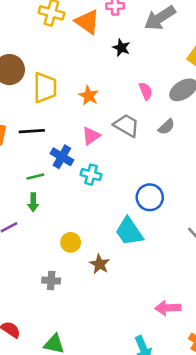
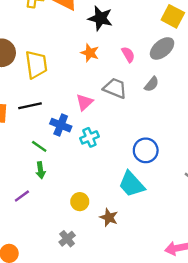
black star: (121, 48) -> (100, 18), size x1.5
orange star: (89, 96) -> (90, 53), moved
cyan cross: (91, 175) -> (89, 137), turned -30
green line: (35, 177) -> (39, 146), turned 56
gray cross: (51, 281) -> (67, 239), turned -35

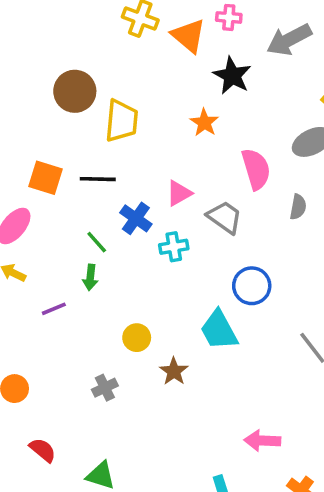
pink semicircle: (128, 55) -> (256, 169), moved, size x1.6
gray semicircle: (152, 84) -> (298, 207), moved, turned -42
gray trapezoid: (115, 88) -> (225, 217), moved

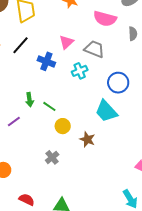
pink semicircle: (256, 169) -> (105, 19), turned 135
black line: (98, 179) -> (20, 45), turned -36
green line: (97, 242) -> (49, 106), moved
cyan cross: (174, 247) -> (80, 71), moved

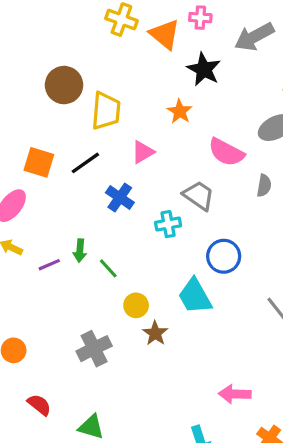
pink triangle: (66, 42) -> (143, 152), moved
purple line: (14, 121) -> (49, 265), moved
yellow circle: (63, 126) -> (136, 305), moved
gray cross: (52, 157) -> (94, 349), size x1.5

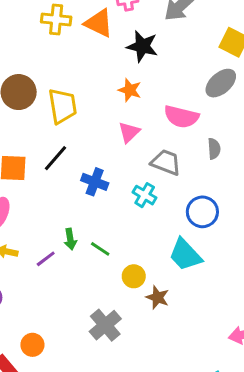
pink triangle: (143, 152) -> (129, 132), moved
gray semicircle: (264, 186) -> (214, 149), moved
cyan cross: (168, 224) -> (145, 195), turned -35

